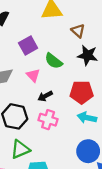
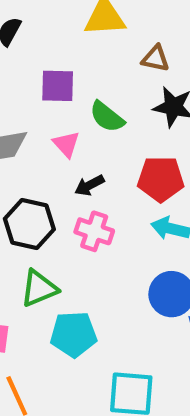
brown triangle: (78, 31) -> (156, 59), turned -32
purple square: (28, 46) -> (58, 86), turned 30

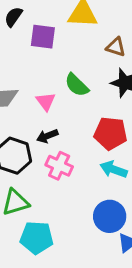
purple square: (58, 86) -> (43, 37), moved
black arrow: (89, 185) -> (47, 136), moved

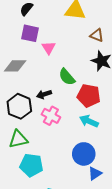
purple square: (43, 37) -> (30, 33), moved
green semicircle: (77, 85) -> (67, 77), moved
pink triangle: (46, 101) -> (49, 48), moved

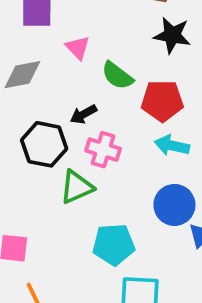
pink triangle: (49, 48) -> (78, 48), moved
green triangle: (18, 139) -> (77, 187), moved
cyan pentagon: (31, 165) -> (114, 244), moved

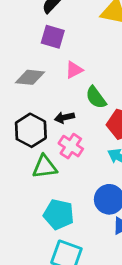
pink triangle: (78, 48) -> (74, 70), turned 30

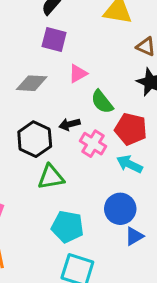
pink cross: (71, 146) -> (93, 144), moved

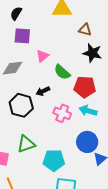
pink cross: (93, 144) -> (62, 113), moved
green triangle: (51, 177) -> (26, 144), moved

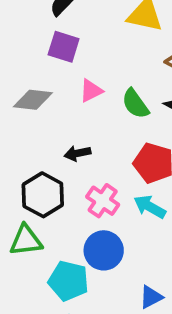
green semicircle: (62, 72) -> (135, 104), moved
black hexagon: (21, 105) -> (43, 195), moved
blue circle: (87, 142) -> (104, 250), moved

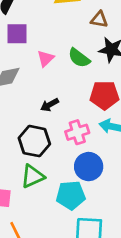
pink cross: (103, 201) -> (77, 132), turned -35

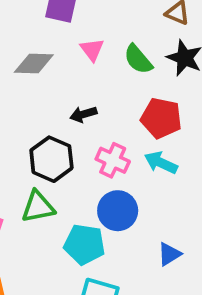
pink triangle: (46, 58) -> (92, 50), turned -36
pink cross: (77, 132) -> (113, 160), turned 30

